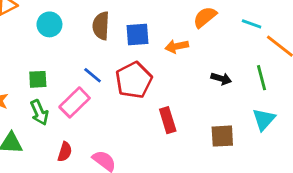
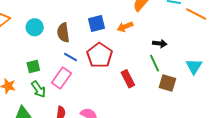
brown semicircle: (101, 26) -> (63, 33), moved
green line: (261, 78) -> (155, 63), moved
brown square: (222, 136) -> (167, 83), turned 30

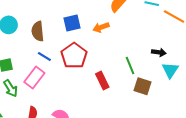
black arrow: (160, 44) -> (159, 52), moved

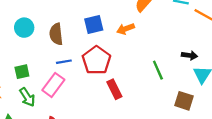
blue line: (44, 56) -> (64, 62), turned -40
red rectangle: (102, 81) -> (114, 89), moved
brown square: (143, 86) -> (184, 101), moved

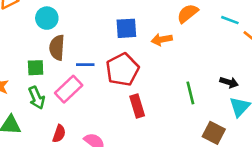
brown semicircle: (56, 34) -> (57, 48), moved

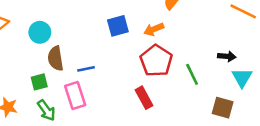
red pentagon: (122, 70) -> (156, 61), moved
pink rectangle: (69, 89) -> (75, 96), turned -52

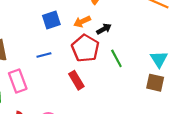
black arrow: (227, 56) -> (104, 29), moved, turned -32
blue line: (86, 69) -> (44, 55), moved
brown square: (223, 108) -> (155, 83), moved

